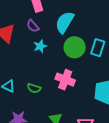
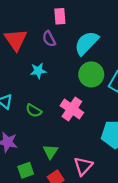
cyan star: (40, 46) -> (38, 71), moved

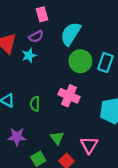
purple semicircle: (49, 39) -> (36, 36), turned -80
cyan star: (38, 71) -> (29, 55), moved
green semicircle: (34, 111) -> (35, 104), turned 72

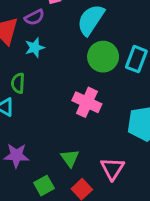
purple semicircle: (36, 36) -> (34, 17), moved
green semicircle: (35, 104) -> (18, 83), moved

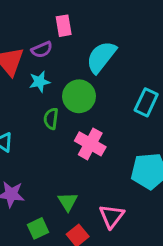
green circle: (103, 57) -> (79, 96), moved
green semicircle: (18, 83) -> (51, 119), moved

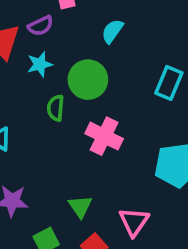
cyan semicircle: (101, 57) -> (112, 31), size x0.6

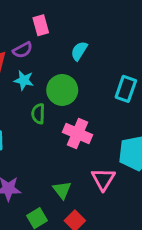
cyan star: (40, 64) -> (24, 80), turned 30
pink triangle: (134, 222) -> (103, 179), moved

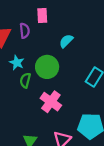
purple semicircle: (23, 50) -> (25, 31), turned -80
cyan star: (24, 80) -> (17, 63), moved

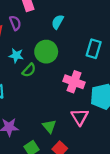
green semicircle: (25, 80) -> (29, 70), turned -136
pink cross: (51, 102) -> (74, 82), moved

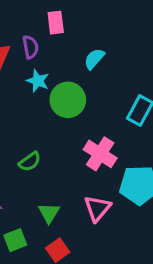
cyan star: (16, 56) -> (38, 81), moved
green semicircle: (29, 70) -> (30, 162), moved

